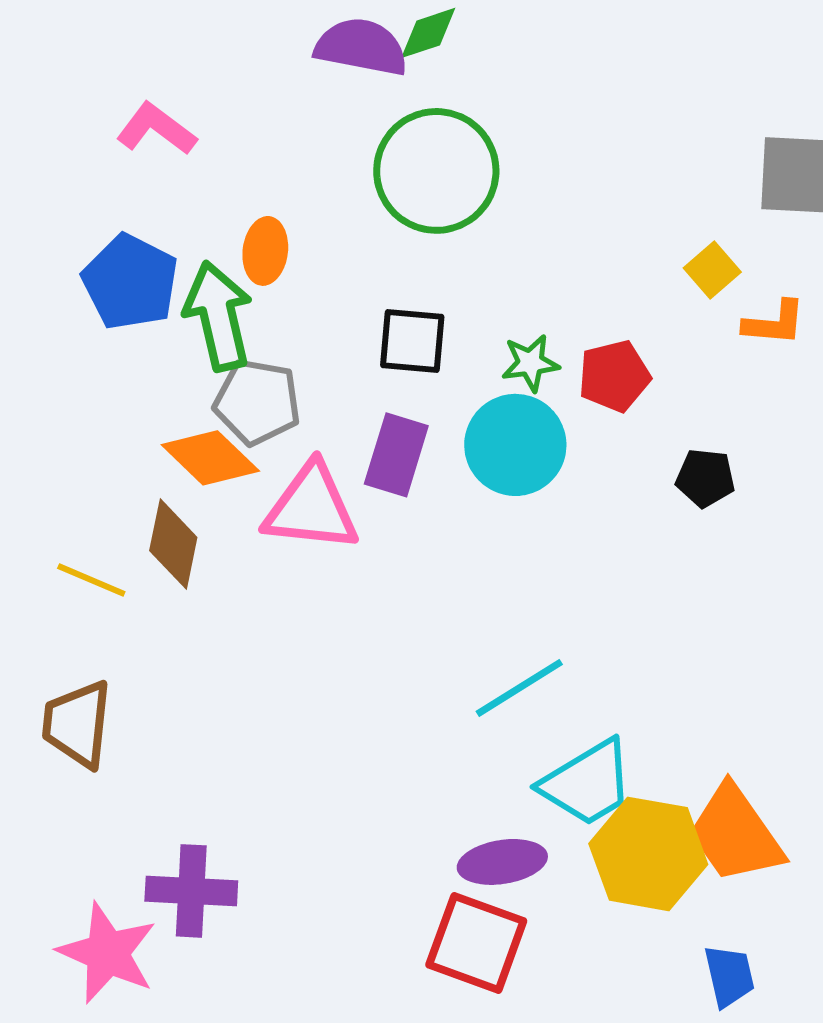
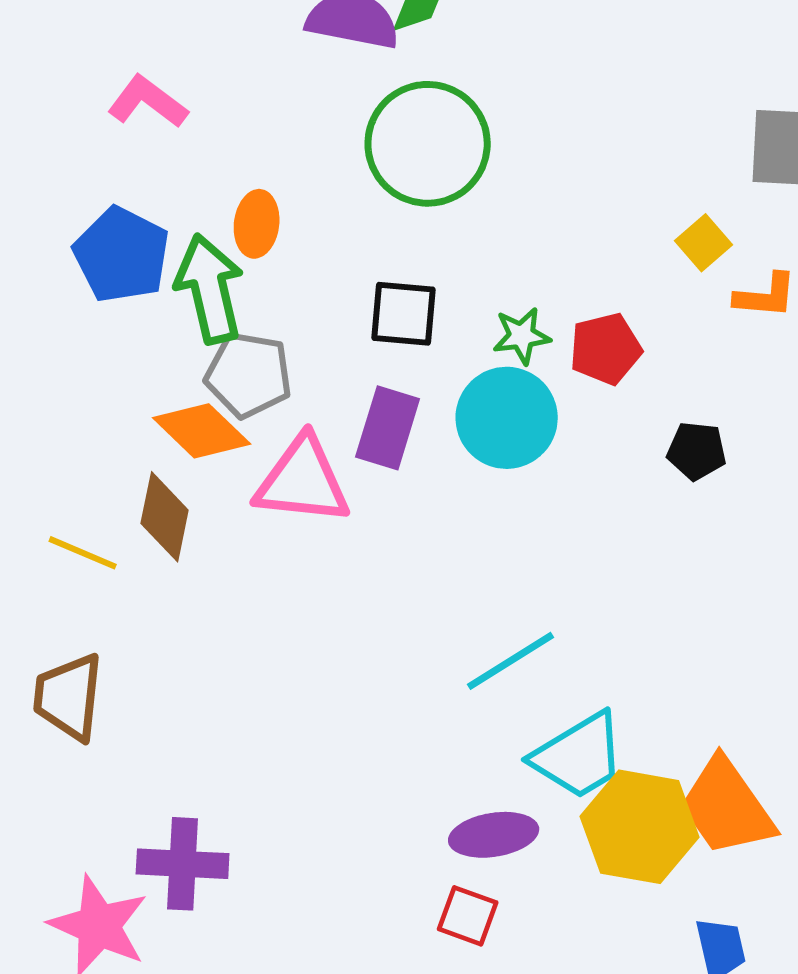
red square: (476, 943) -> (468, 916), size x0.6

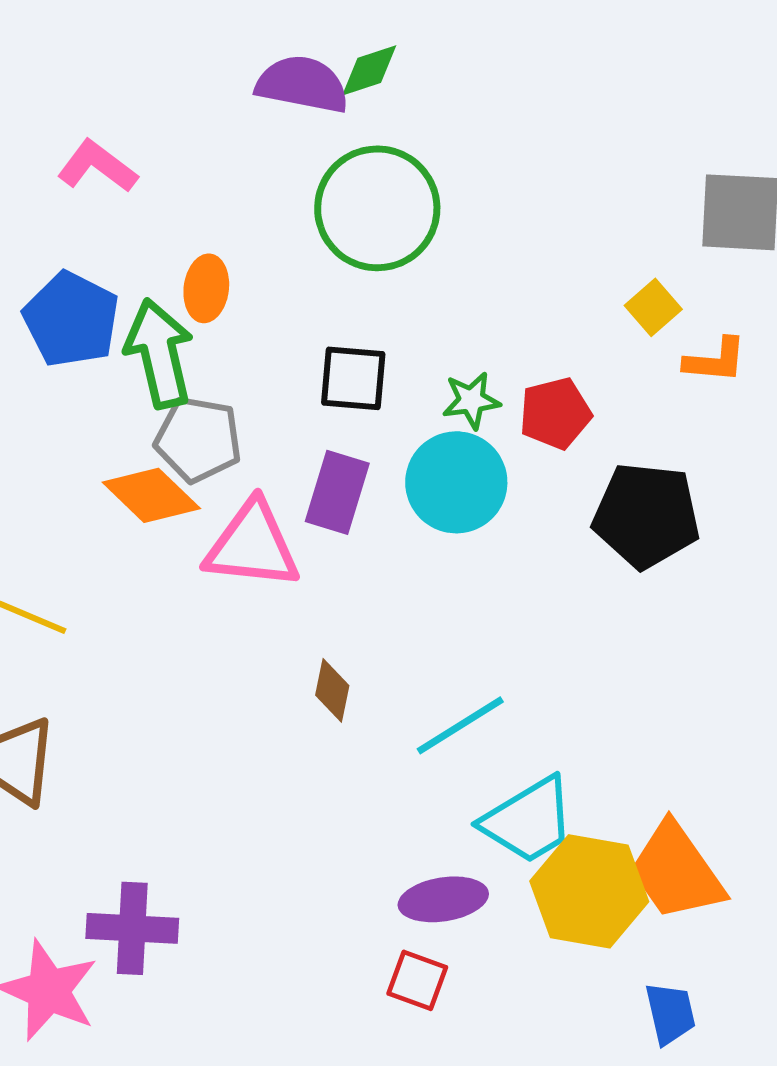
black pentagon: (697, 451) -> (646, 515), size x1.8
brown diamond: (165, 517) -> (332, 690), moved, size x0.7

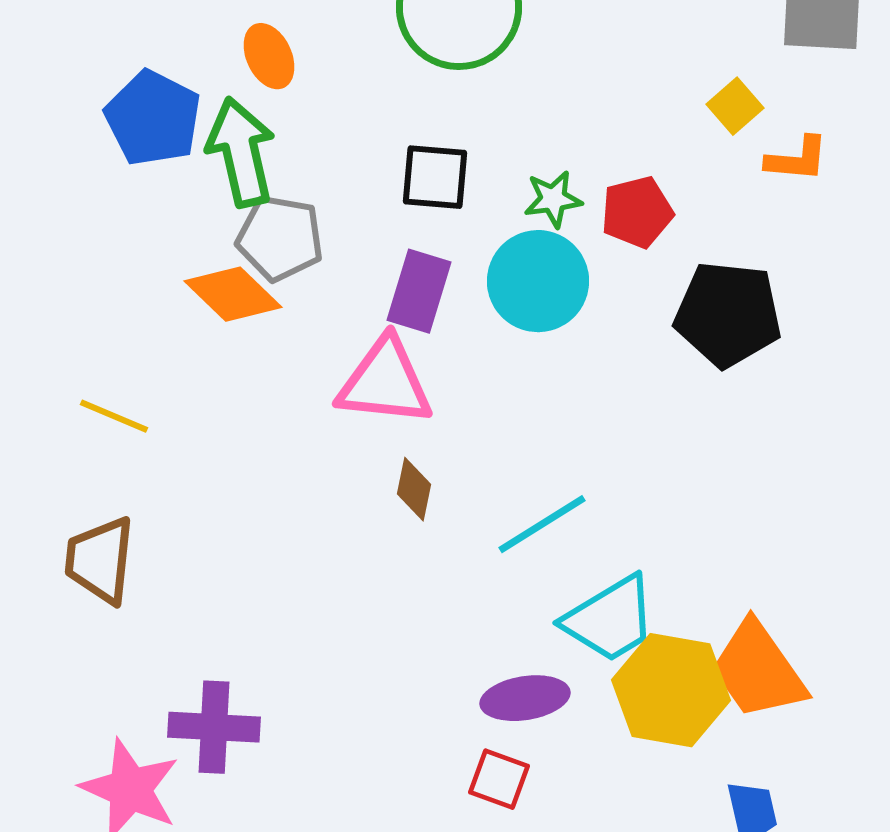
orange ellipse: (206, 288) -> (269, 56), moved, turned -32
pink triangle: (252, 545) -> (385, 382), moved

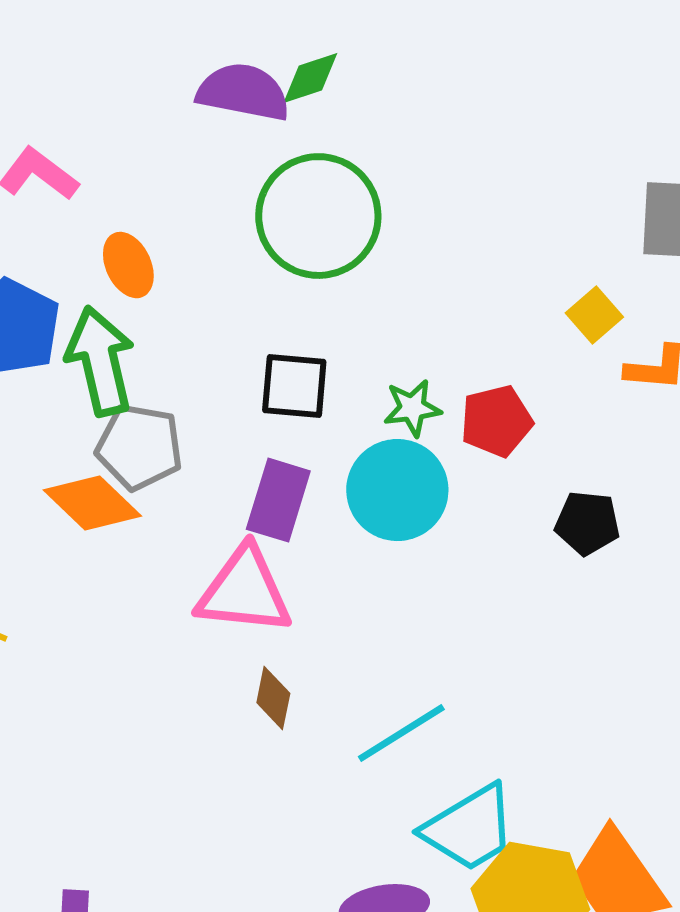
black pentagon: (728, 314) -> (587, 523), size x0.6

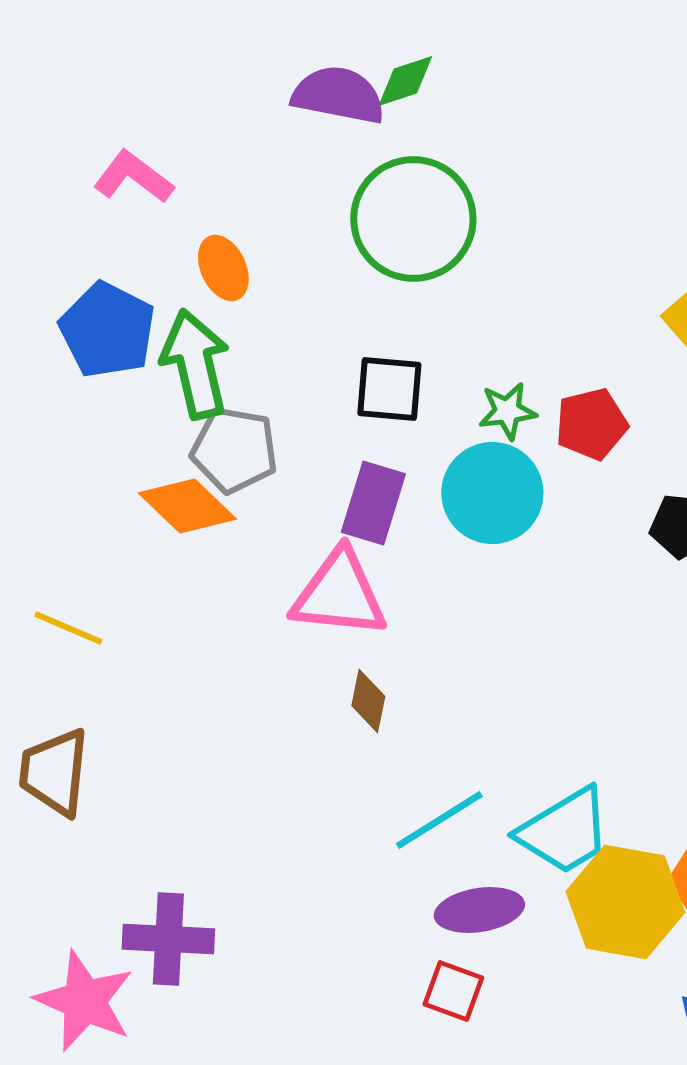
cyan line: (401, 733) -> (439, 820), moved

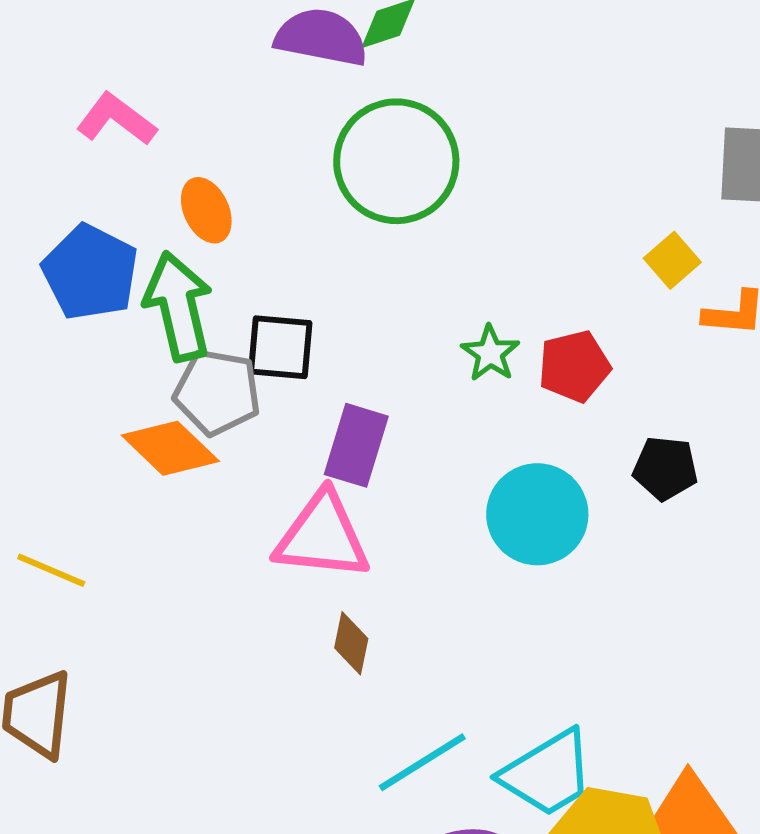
black square: (389, 389) -> (280, 347), moved
green star: (507, 411) -> (490, 353), turned -30
cyan circle: (492, 493) -> (537, 514), moved

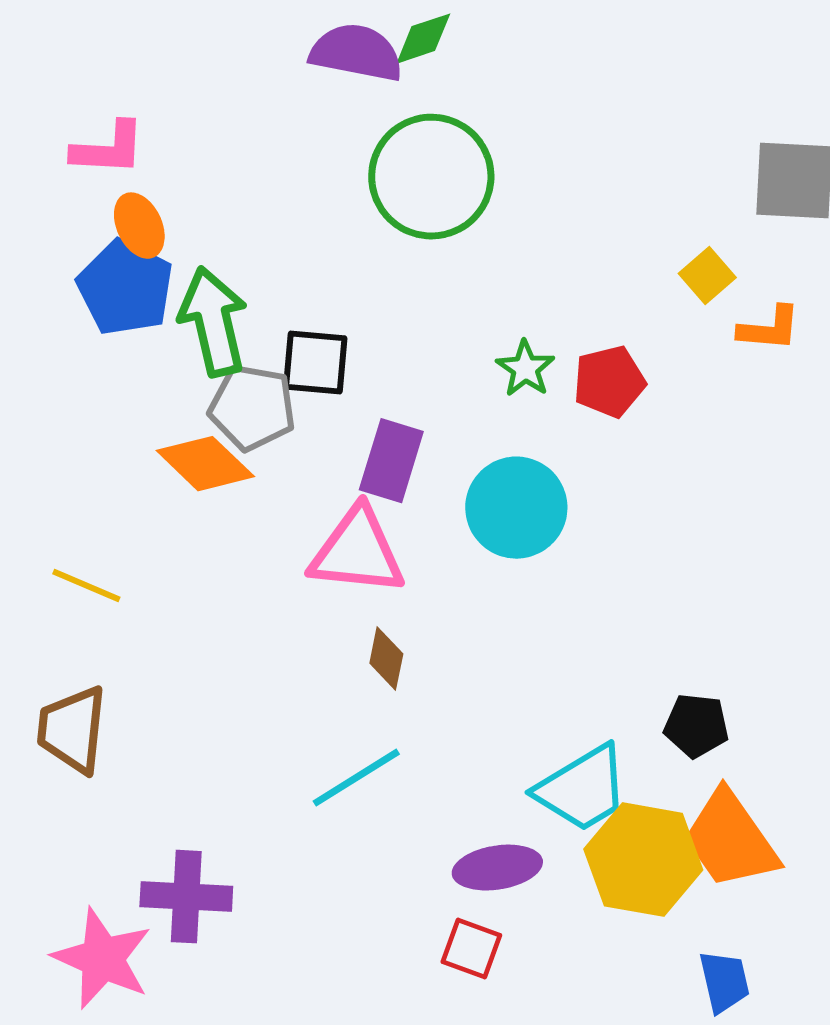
pink L-shape: (116, 119) -> (108, 149), moved, turned 146
orange ellipse: (206, 210) -> (139, 226), moved
black pentagon: (665, 468) -> (696, 726), moved
cyan circle: (537, 514) -> (516, 508), moved
cyan line: (422, 762) -> (356, 778), moved

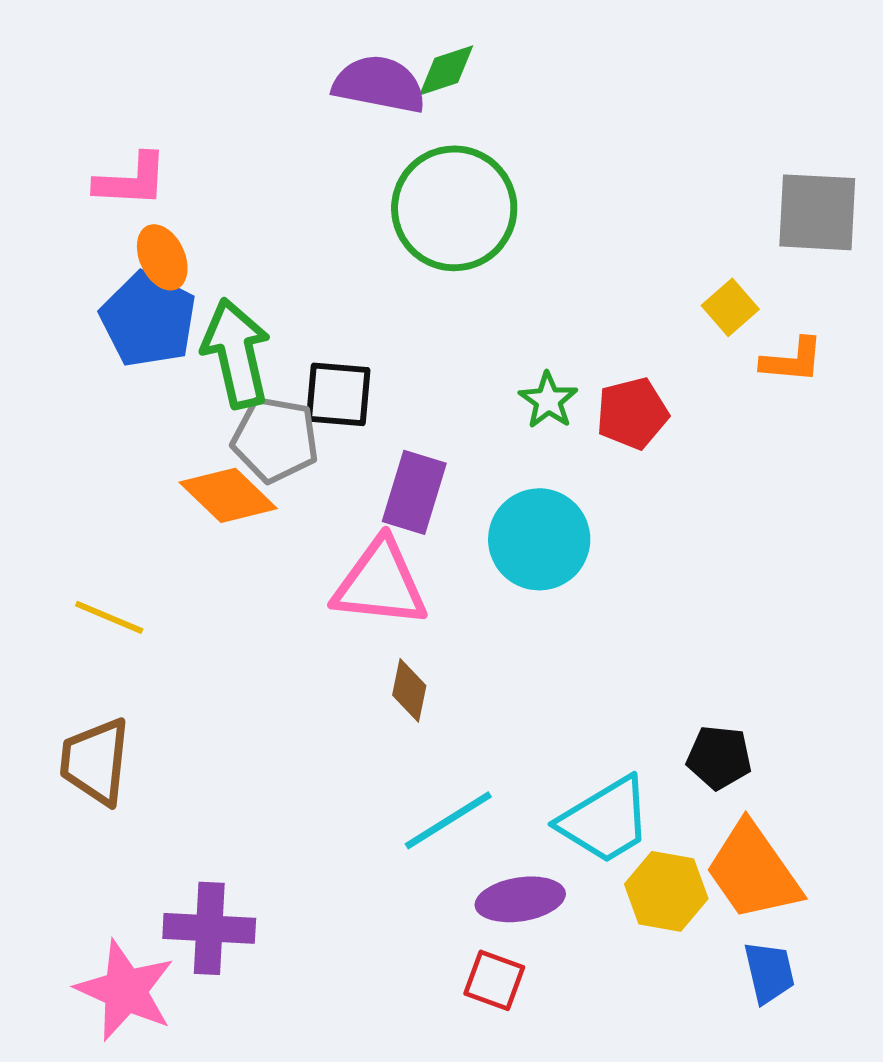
cyan line: (356, 778) -> (448, 820), moved
yellow hexagon: (643, 860) -> (666, 891), size x0.7
blue trapezoid: (724, 982) -> (769, 972), moved

